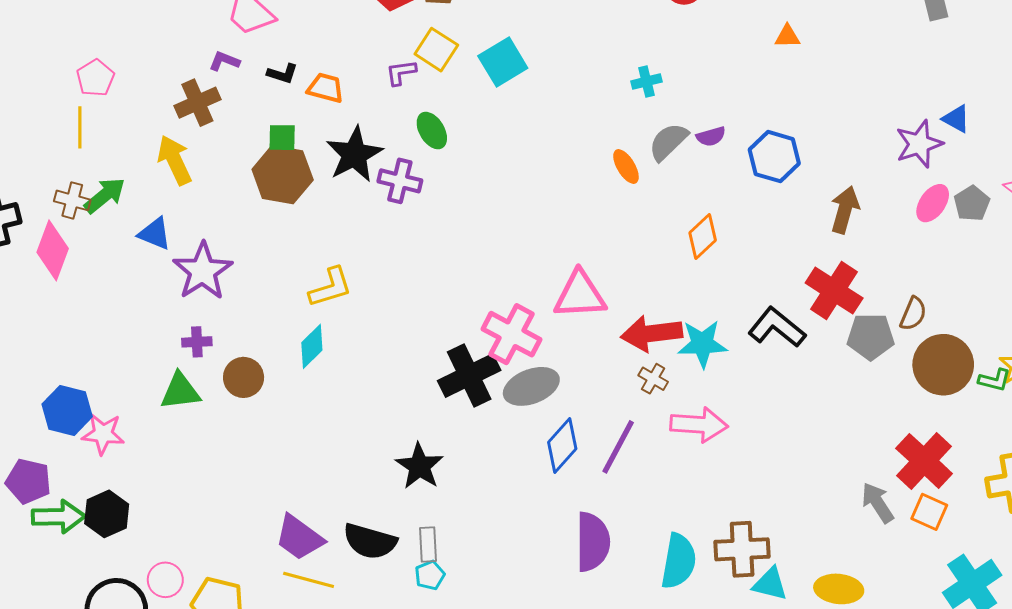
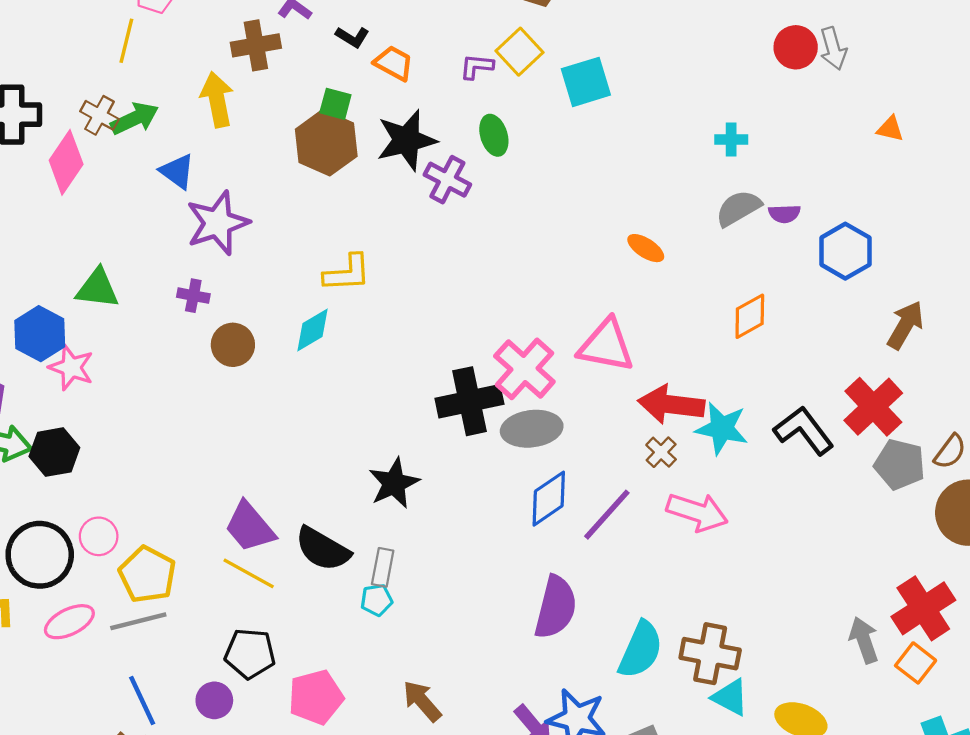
orange ellipse: (626, 166) -> (646, 248), moved, turned -40
green triangle: (180, 391) -> (97, 288), moved

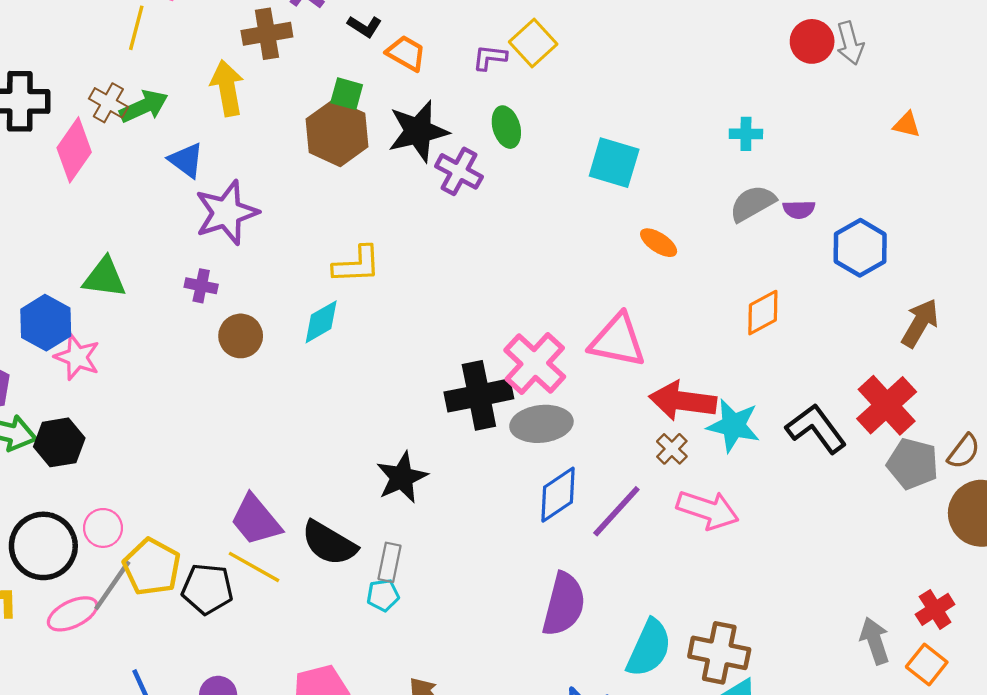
cyan square: (586, 82) -> (614, 163), moved, turned 33
red cross: (923, 608) -> (935, 609), size x0.6
gray line: (138, 621) -> (112, 585), moved, turned -42
black pentagon: (250, 654) -> (207, 589), moved

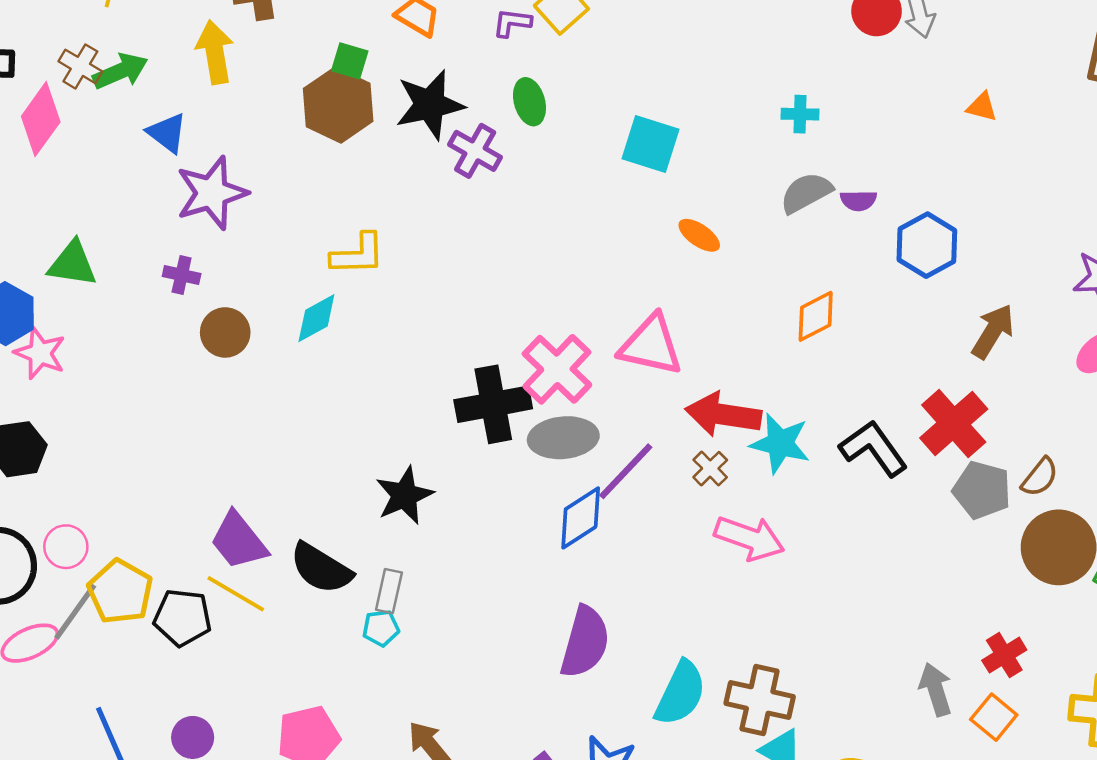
purple line: (616, 511) -> (626, 471), moved

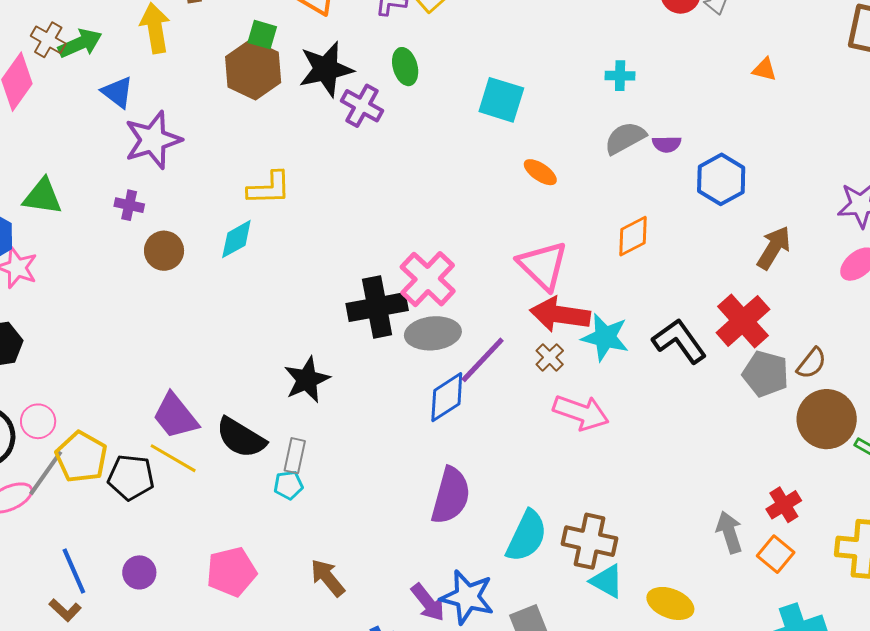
pink triangle: (651, 345) -> (543, 266), moved, turned 32

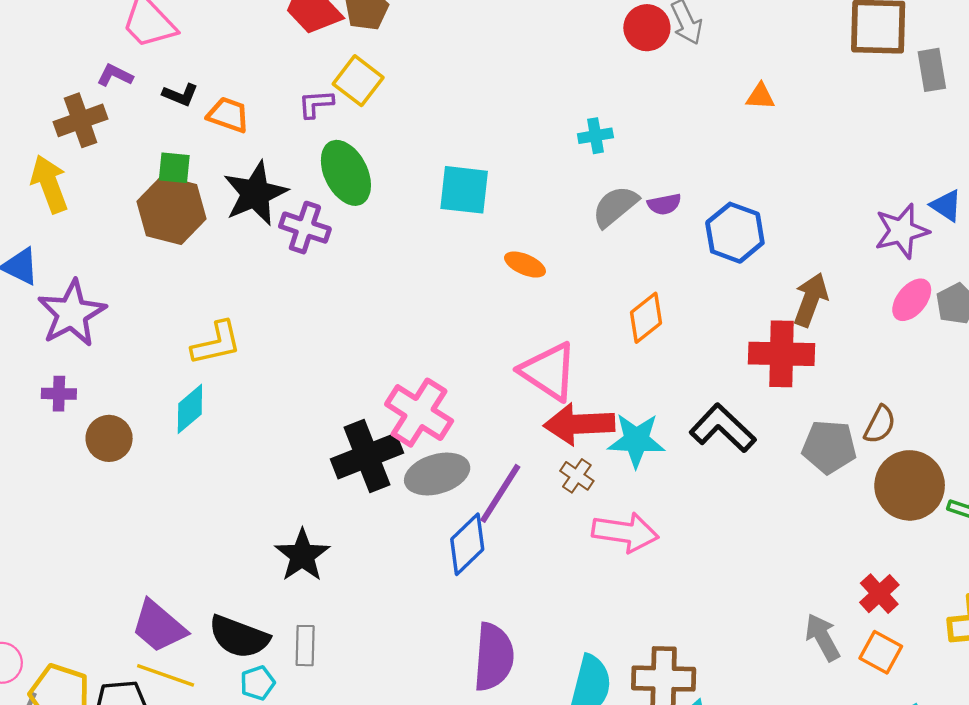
green ellipse: (405, 67) -> (346, 173), size x1.5
red cross: (743, 321) -> (782, 354), moved, turned -36
cyan pentagon: (288, 485) -> (258, 683), moved

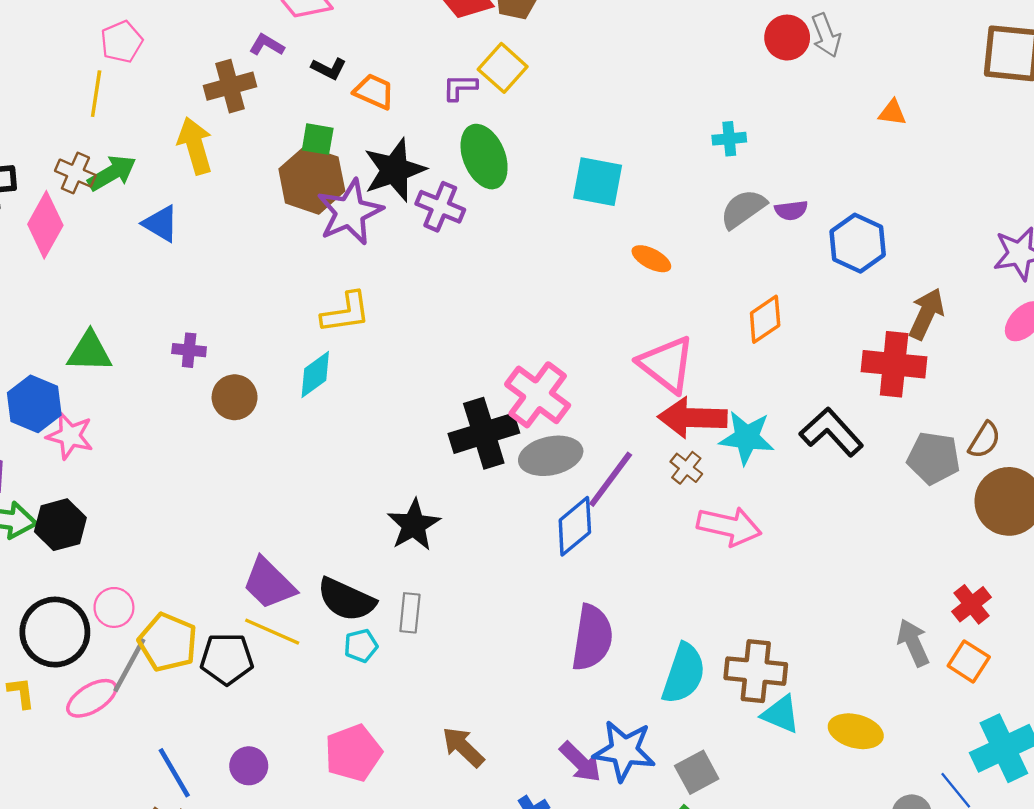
purple star: (72, 313) -> (350, 212), moved

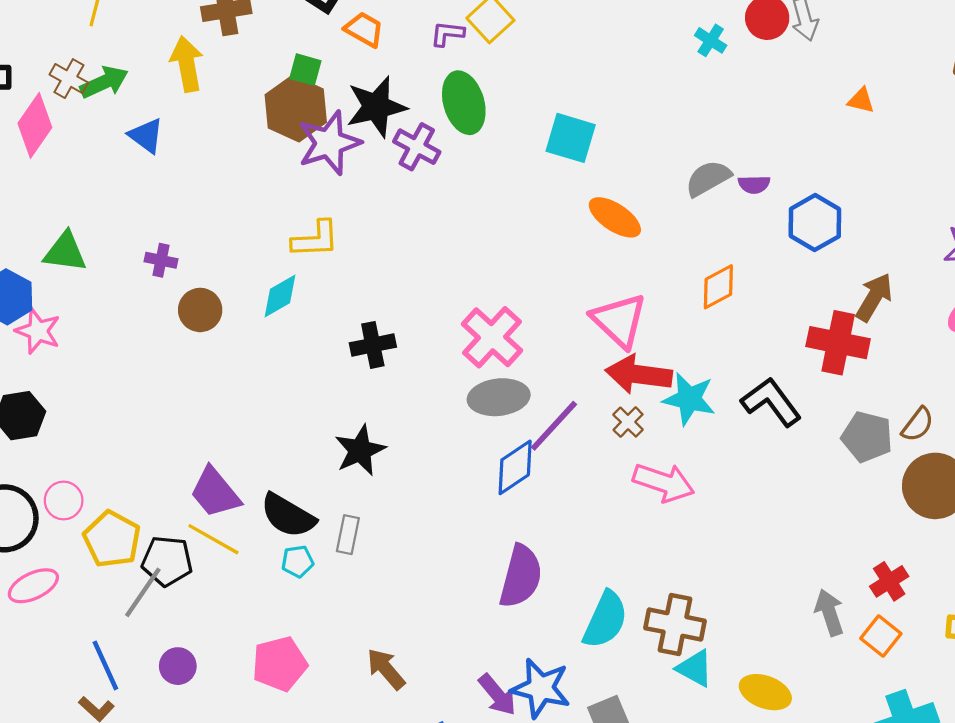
cyan cross: (729, 139) -> (711, 40), moved, turned 32
orange ellipse: (651, 259) -> (615, 217), size x1.4
black cross: (484, 433) -> (373, 345), moved, size x0.7
gray line: (129, 665) -> (143, 592), moved

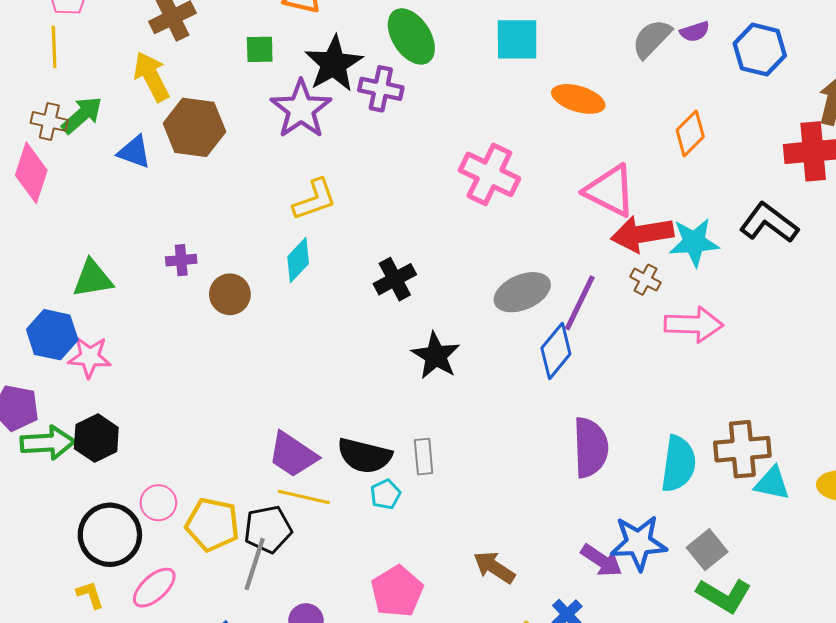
brown hexagon: (296, 108) -> (194, 127), moved
pink cross: (492, 337) -> (489, 174), moved
black star: (360, 450) -> (436, 356), moved

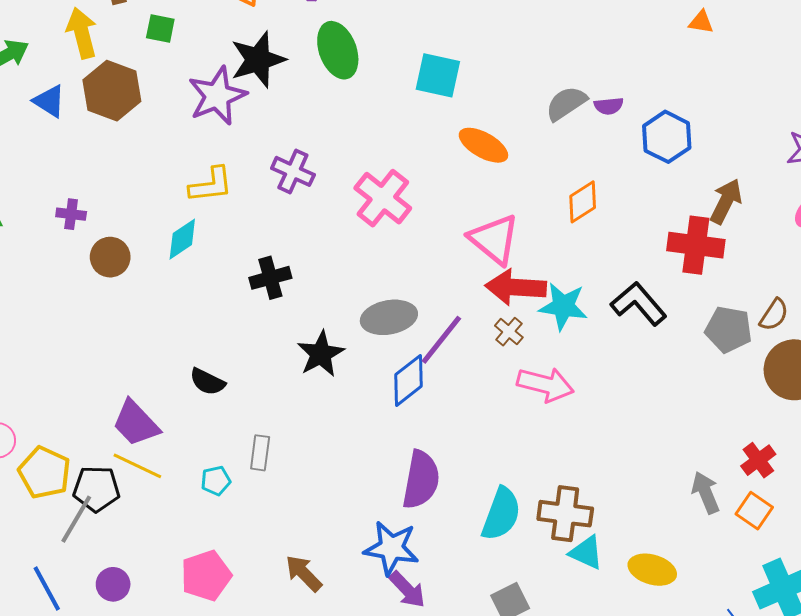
green square: (260, 49) -> (160, 28), moved
purple cross: (381, 89) -> (293, 171), moved
black star: (436, 356) -> (321, 354), moved
black semicircle: (364, 456) -> (207, 382), moved, size x0.7
blue star: (639, 543) -> (391, 548), moved

